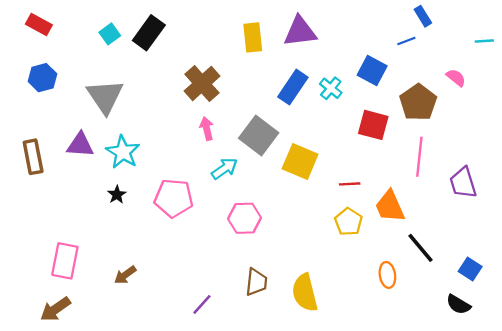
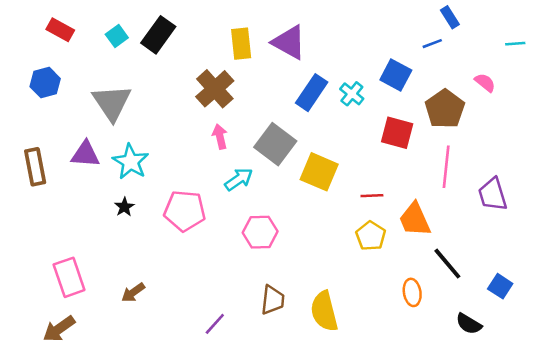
red rectangle: (39, 24) -> (60, 30), moved
purple triangle: (300, 32) -> (289, 42), moved, turned 36
yellow rectangle: (253, 37) -> (241, 44), moved
pink rectangle: (65, 261) -> (69, 277), turned -30
black semicircle: (458, 304) -> (469, 324), moved

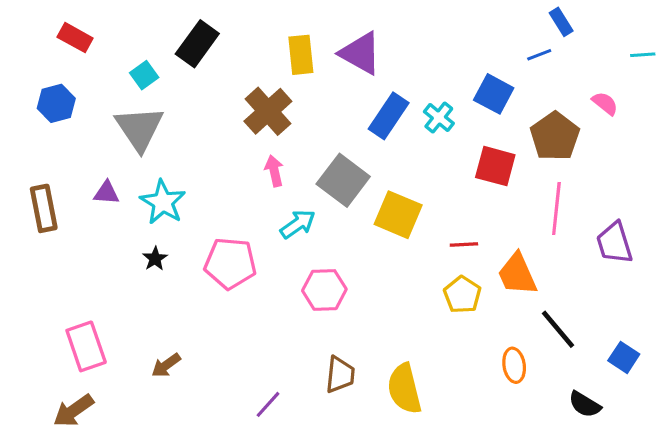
cyan square: (117, 36) -> (144, 75), moved
purple triangle: (85, 154) -> (106, 193), size x0.7

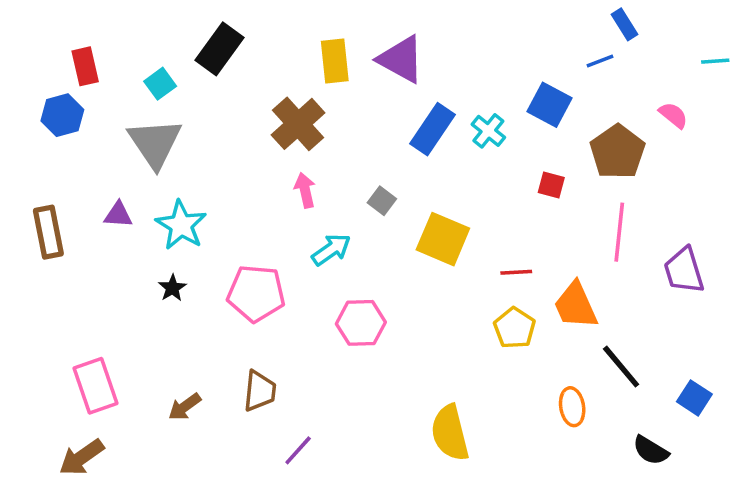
red rectangle: (75, 38) -> (85, 66), moved, turned 48
red square: (495, 166) -> (551, 185), size x0.6
gray square: (343, 180) -> (382, 201), size x0.5
brown trapezoid: (340, 375) -> (260, 391), moved

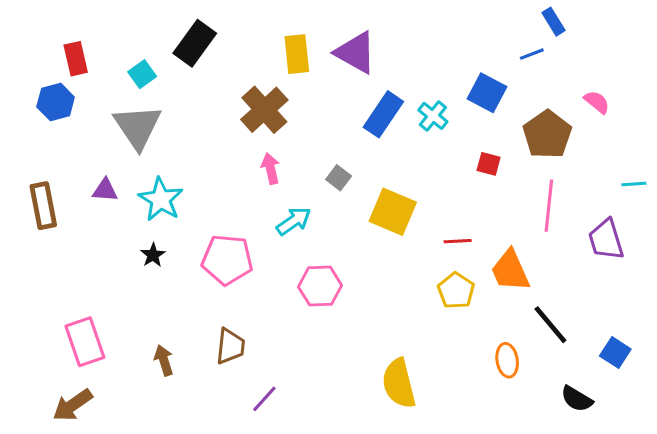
cyan line: (715, 61) -> (634, 184), moved
brown arrow: (185, 407) -> (164, 360), turned 108

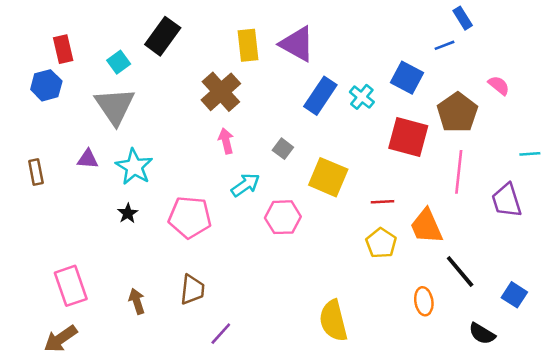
red square: (489, 164) -> (408, 137), size x2.0
brown rectangle: (43, 206) -> (36, 172), size x0.7
pink hexagon: (320, 286) -> (283, 217), moved

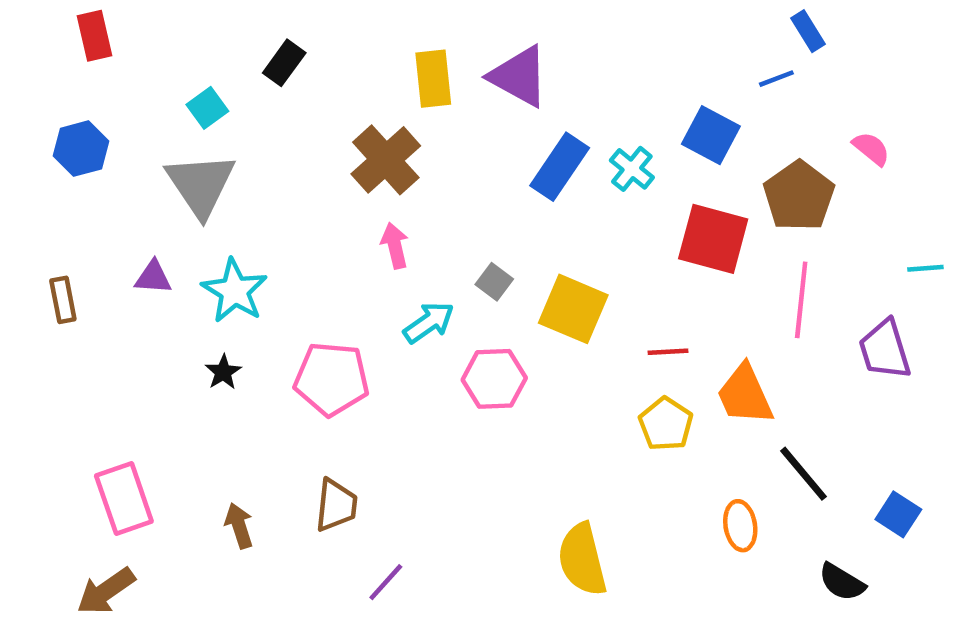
black rectangle: (163, 36) -> (284, 63), size x0.7
red rectangle: (63, 49) -> (95, 36), moved
gray square: (283, 149) -> (494, 282), moved

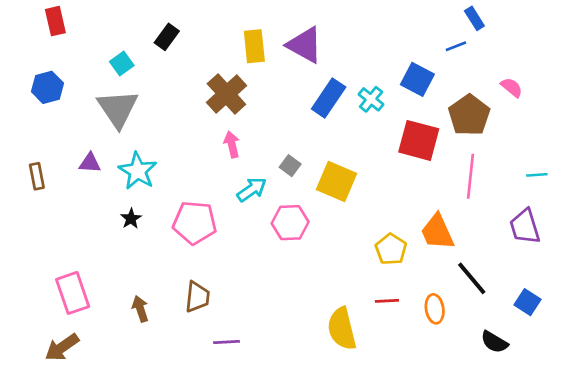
cyan line: (925, 268) -> (537, 175), moved
purple trapezoid: (885, 350) -> (525, 227), moved
red line: (668, 352) -> (387, 301), moved
purple line: (386, 582) -> (226, 342), turned 45

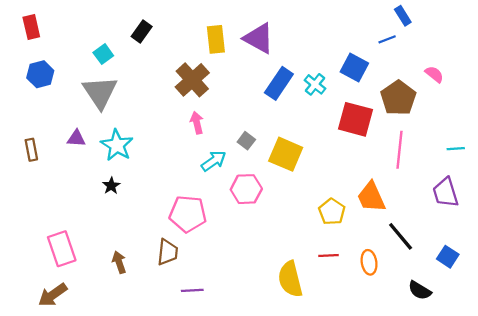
red rectangle: (55, 21) -> (31, 27), moved
pink pentagon: (195, 223) -> (188, 214), moved

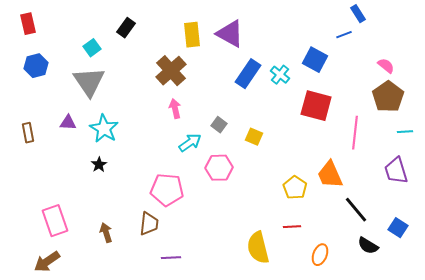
brown pentagon: (398, 98) -> (388, 97), moved
yellow square: (286, 154) -> (254, 137), size x0.6
orange ellipse: (369, 262) -> (320, 255), moved, turned 30
black semicircle: (420, 290) -> (368, 246), moved

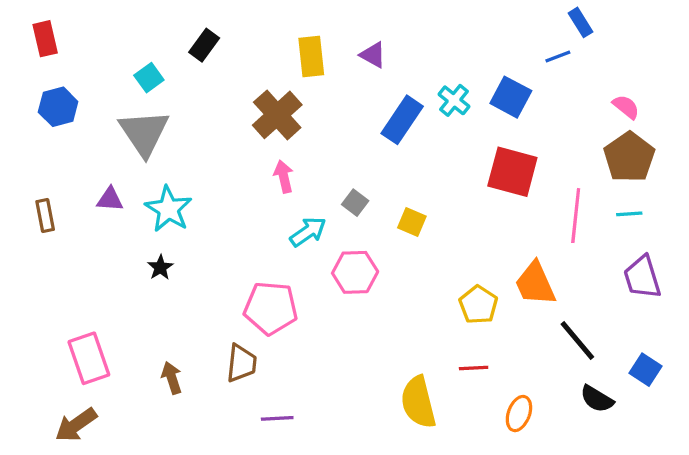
purple triangle: (230, 34) -> (373, 55), size x0.6
cyan cross: (280, 75) -> (454, 100), moved
cyan line: (405, 132) -> (629, 214), moved

